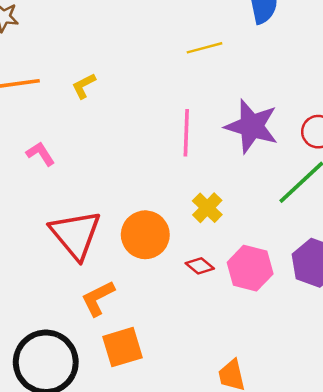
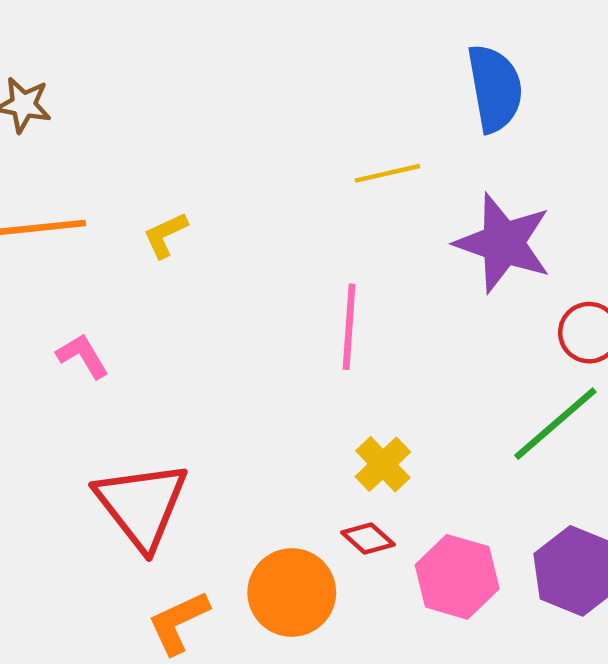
purple star: (252, 126) -> (503, 243), moved
orange circle: (145, 235) -> (292, 593), moved
red diamond: (200, 266) -> (368, 538), moved

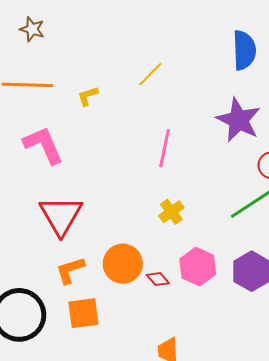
yellow line: (387, 173) -> (150, 74), moved, turned -40
pink L-shape: (83, 356) -> (43, 145), size x1.8
red diamond: (368, 538) -> (158, 279), moved

